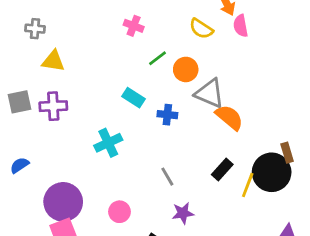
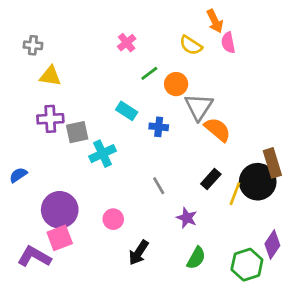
pink cross: (134, 26) -> (127, 43), turned 30
gray triangle: (210, 93) -> (199, 107), turned 40
gray square: (19, 102) -> (77, 132), moved
brown rectangle: (287, 153) -> (272, 163), size x1.5
purple star: (183, 213) -> (187, 218), moved, turned 30

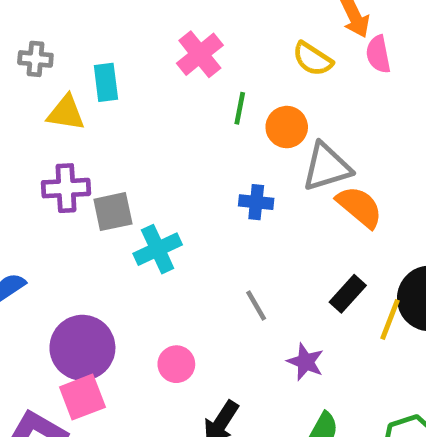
pink cross: (127, 43) -> (200, 54), size x1.4
green line: (149, 73) -> (240, 108), turned -42
gray triangle: (199, 107) -> (327, 167), turned 40
cyan rectangle: (127, 111) -> (106, 82), moved, turned 50

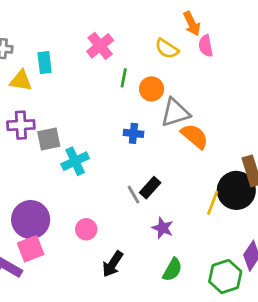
black rectangle: (348, 294) -> (150, 188), moved

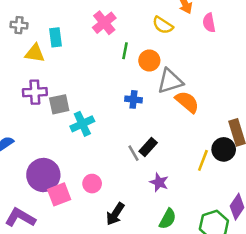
pink semicircle: (206, 46) -> (209, 23), moved
black circle: (236, 190) -> (224, 149), size x0.7
pink square: (31, 249) -> (59, 194), moved

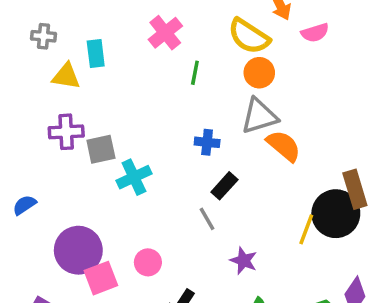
pink semicircle: (209, 23) -> (315, 33), turned -96
yellow semicircle: (163, 25) -> (249, 36), size x1.4
orange circle: (149, 60) -> (259, 73), moved
black rectangle: (148, 147) -> (224, 186), moved
black circle: (224, 149) -> (336, 214), size x1.4

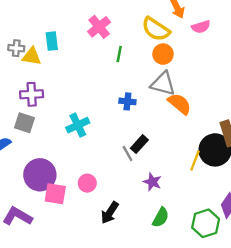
gray cross: (44, 36) -> (16, 48), moved
gray triangle: (259, 116) -> (163, 84), turned 32
gray square: (101, 149) -> (24, 123), moved, turned 30
black rectangle: (224, 186) -> (139, 144), moved
pink square: (101, 278) -> (55, 194), turned 30

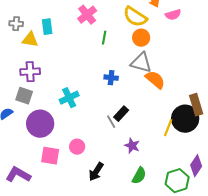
gray cross: (16, 48) -> (16, 24), moved
purple circle: (40, 175) -> (40, 124), moved

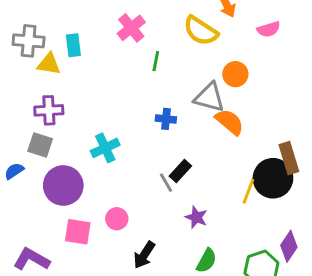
pink semicircle: (173, 15) -> (269, 29), moved
gray cross: (16, 24) -> (29, 41), size x1.5
orange circle: (141, 38) -> (235, 74), moved

